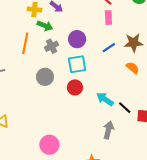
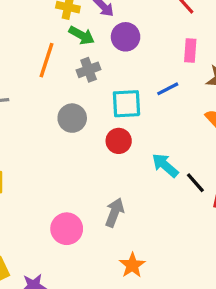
pink rectangle: (108, 18) -> (190, 51), moved
purple circle: (77, 39) -> (126, 37), moved
blue line: (109, 48) -> (168, 89), moved
gray arrow: (108, 130) -> (115, 212), moved

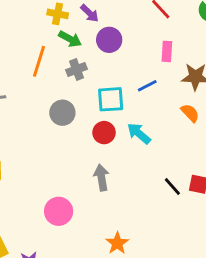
cyan arrow: (165, 165) -> (139, 133), moved
black line: (195, 183) -> (172, 186), moved
gray arrow: (115, 212) -> (101, 178), moved, turned -30

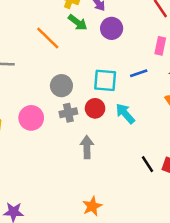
orange line: (39, 61) -> (48, 38), turned -72
gray cross: (77, 70) -> (68, 113), moved
pink circle: (59, 211) -> (31, 118), moved

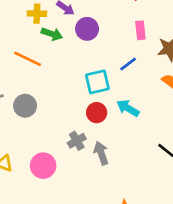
gray circle: (61, 86) -> (25, 106), moved
gray cross: (68, 113) -> (77, 141), moved
pink circle: (31, 118) -> (43, 166), moved

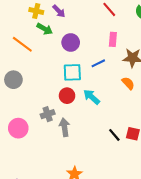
purple circle: (87, 29) -> (71, 42), moved

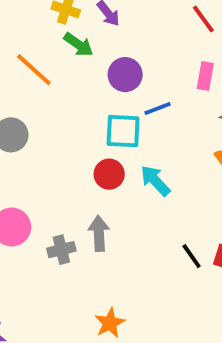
blue line: (98, 63) -> (158, 109), moved
gray cross: (48, 114) -> (61, 250), moved

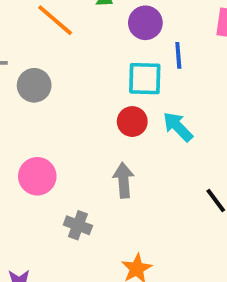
blue line: (158, 109) -> (178, 55), turned -72
gray cross: (61, 250) -> (78, 225), moved, turned 36

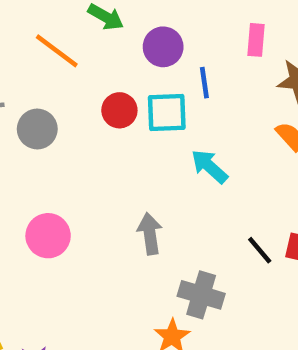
red circle: (132, 122) -> (119, 110), moved
gray cross: (78, 225) -> (201, 295), moved, size x1.4

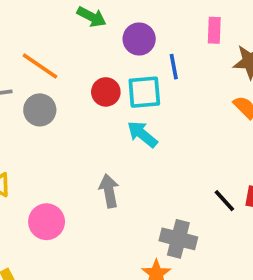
orange line: (57, 51) -> (40, 66), moved
cyan arrow: (209, 166) -> (142, 134), moved
gray arrow: (150, 234) -> (109, 191), moved
pink circle: (48, 236) -> (47, 222), moved

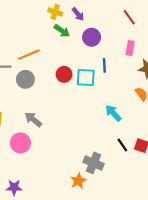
purple circle: (139, 39) -> (92, 37), moved
orange line: (40, 66) -> (29, 55), turned -65
cyan arrow: (142, 134) -> (113, 113), moved
gray arrow: (109, 191) -> (33, 119), moved, turned -48

